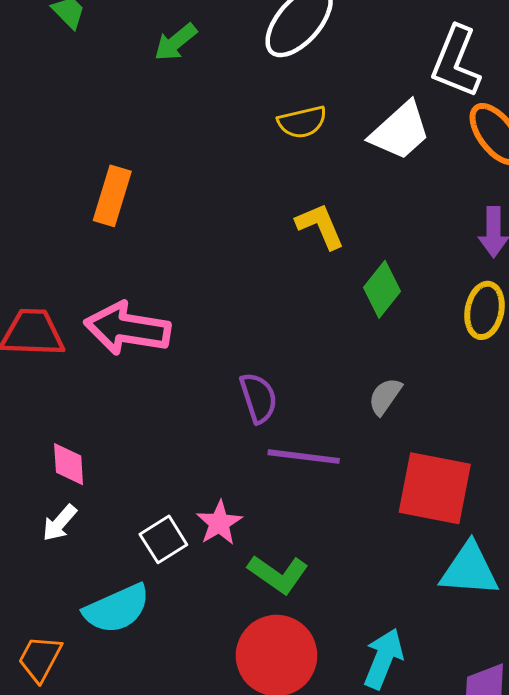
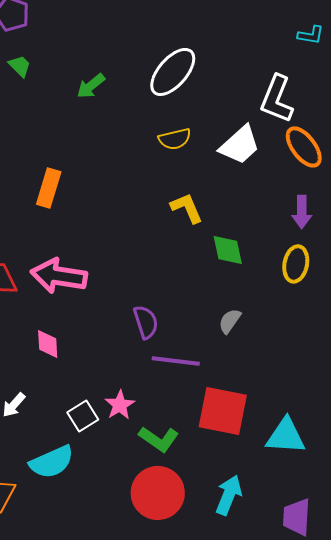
green diamond: (382, 289) -> (228, 250), turned -51
pink diamond: (69, 464) -> (48, 344), moved
red square: (435, 488) -> (223, 411), moved

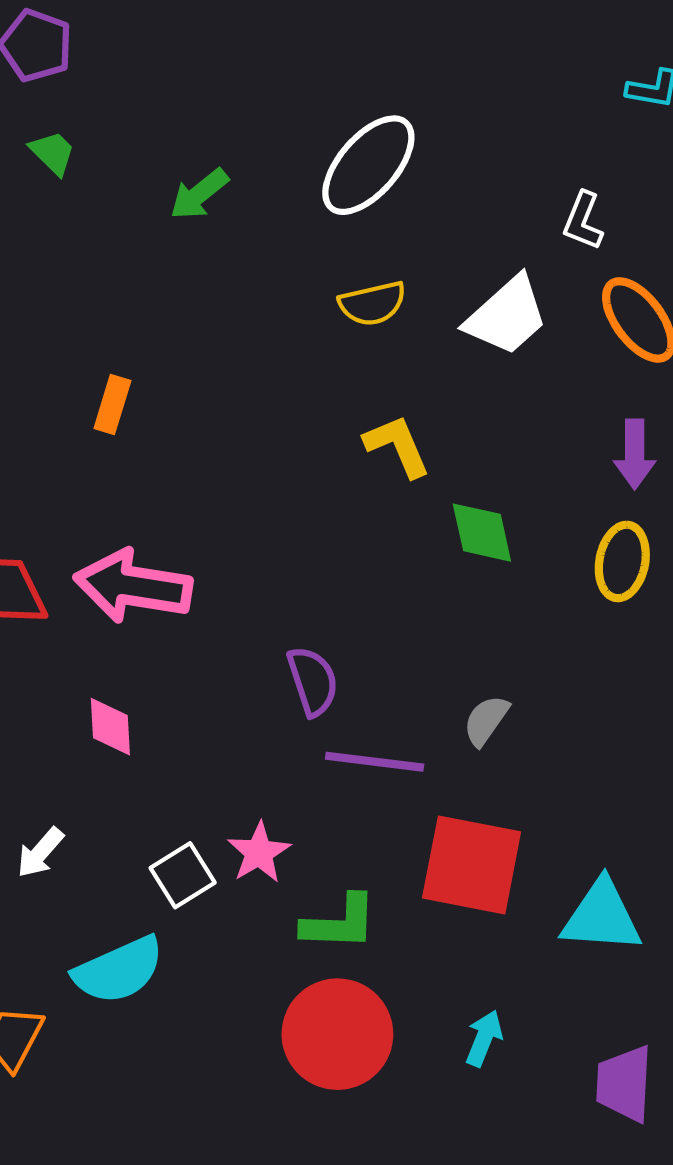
white L-shape: (277, 99) -> (583, 221), size x0.6
orange rectangle: (49, 188) -> (112, 405), size x0.7
gray semicircle: (230, 321) -> (486, 720), moved
green L-shape: (159, 439) -> (339, 923), turned -33
cyan arrow: (229, 495) -> (484, 1038), size x0.7

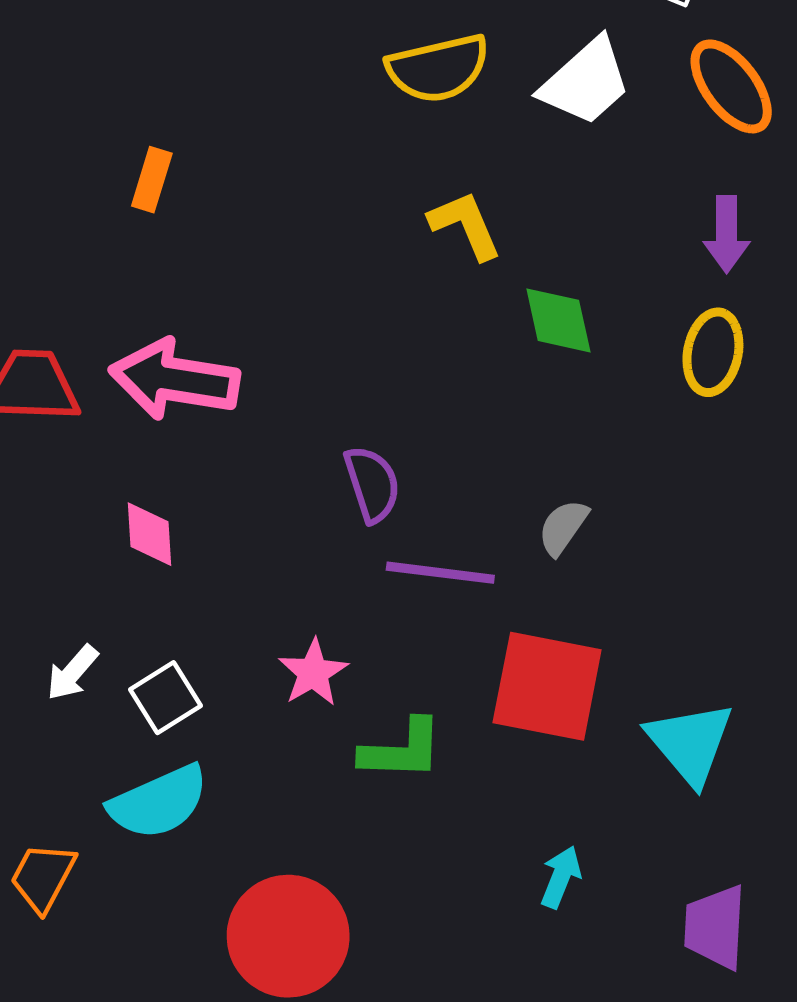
yellow semicircle: (373, 303) -> (438, 68), size x1.4
white square: (183, 875) -> (165, 698), moved
cyan triangle: (602, 916) -> (690, 743), turned 46
red circle: (337, 1034) -> (288, 936), moved

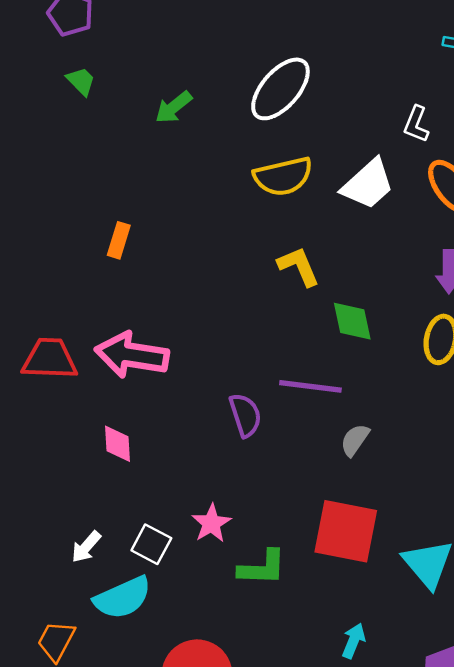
purple line: (440, 573) -> (310, 386), moved
white arrow: (72, 673) -> (86, 547), moved
white square: (165, 698) -> (151, 544), moved, turned -30

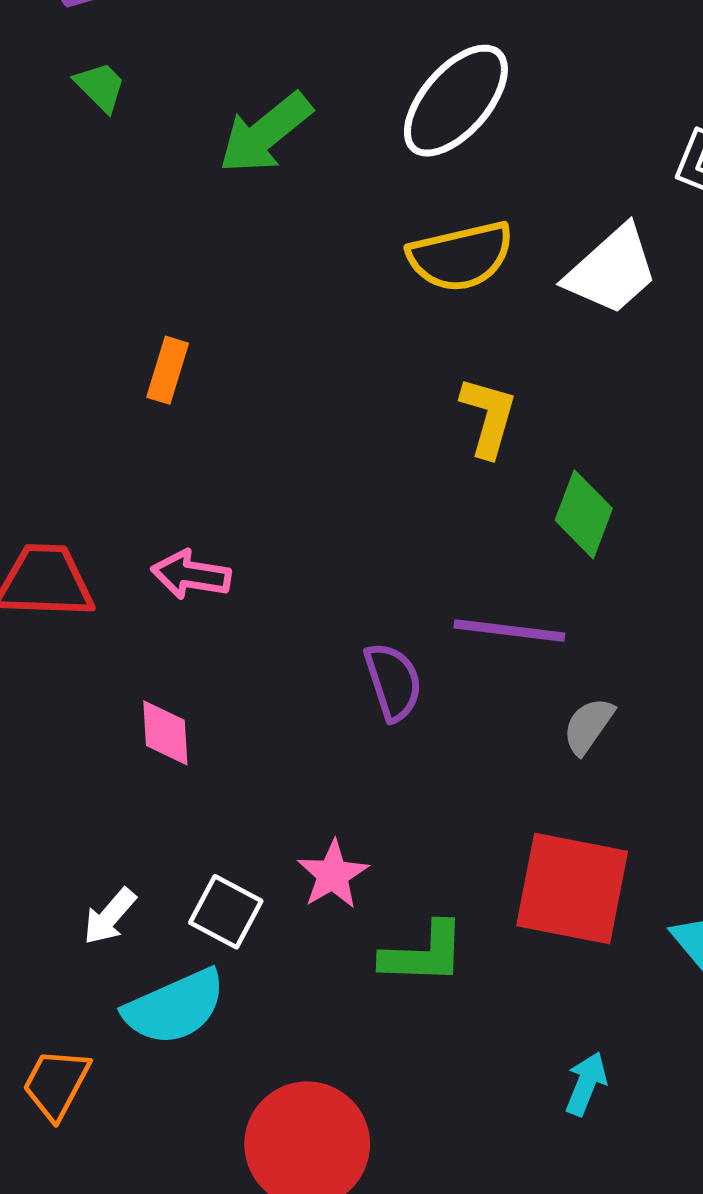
green arrow: (174, 107) -> (265, 133), size x1.4
yellow L-shape: (299, 266) -> (488, 417), turned 39
green diamond: (352, 321) -> (584, 514), turned 33
pink arrow: (132, 355) -> (191, 575), size x0.6

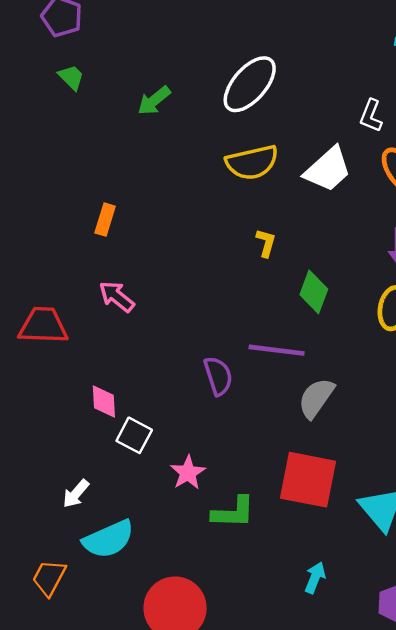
green arrow: (265, 133) -> (154, 101), size x0.7
yellow L-shape: (488, 417) -> (266, 243), size x0.7
pink arrow: (191, 575) -> (117, 297), moved, turned 30
gray semicircle: (588, 726) -> (316, 398), size x1.4
white square: (226, 912) -> (134, 435), moved

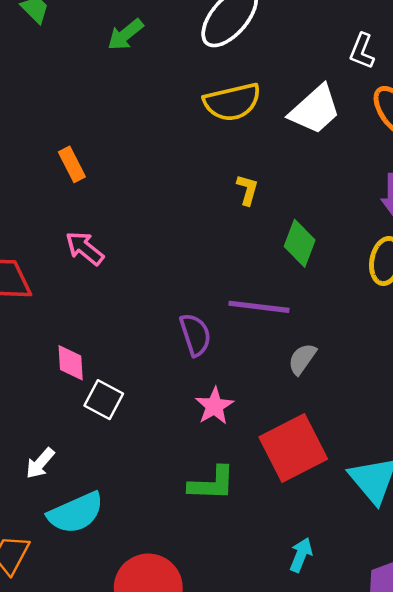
orange rectangle: (105, 220) -> (72, 164), turned -44
gray semicircle: (316, 398) -> (302, 359), size x0.7
pink star: (188, 473) -> (214, 406), moved
red square: (308, 480) -> (293, 448), turned -38

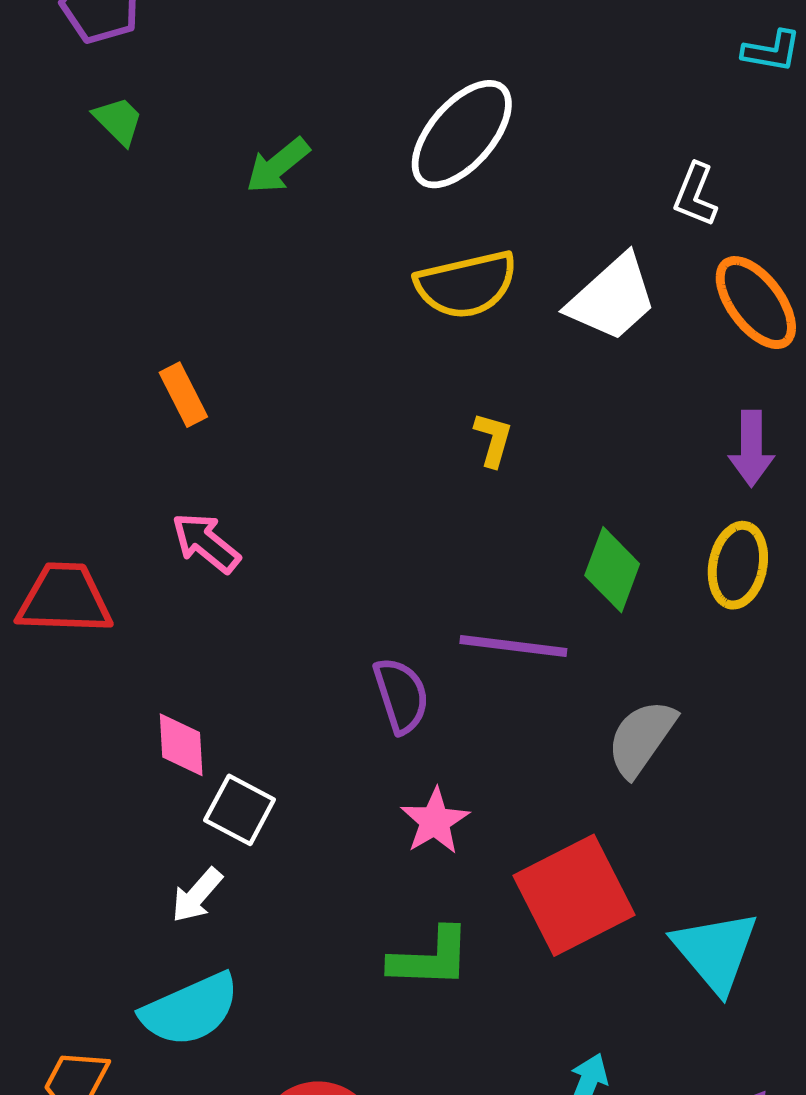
green diamond: (300, 243) -> (612, 570), moved
gray semicircle: (302, 359) -> (641, 738), moved, size x1.4
white arrow: (40, 463) -> (197, 895), moved

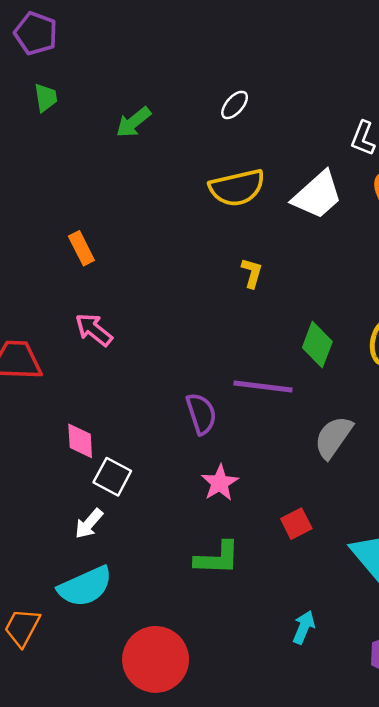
green trapezoid: (118, 121) -> (46, 98), turned 36
white ellipse: (462, 134) -> (235, 105), size x0.5
red square: (574, 895) -> (296, 524), size x0.5

